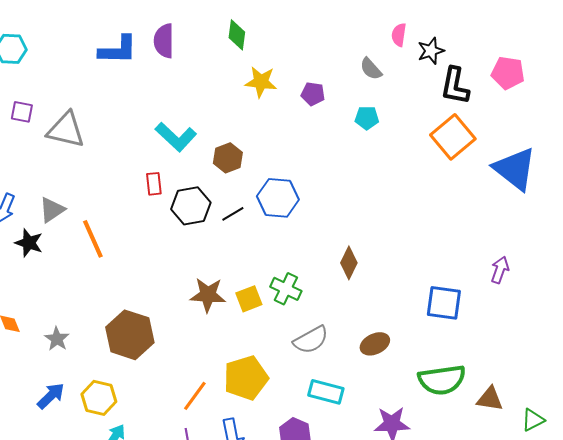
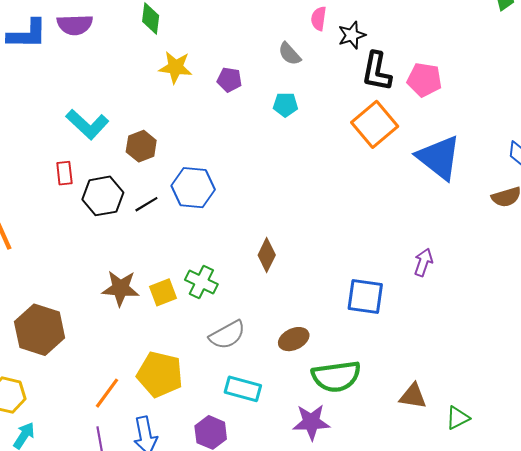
purple semicircle: (164, 41) -> (75, 25), turned -92
pink pentagon: (508, 73) -> (424, 80), moved
yellow pentagon: (246, 378) -> (160, 374), turned 30
green semicircle: (442, 380) -> (336, 376), moved

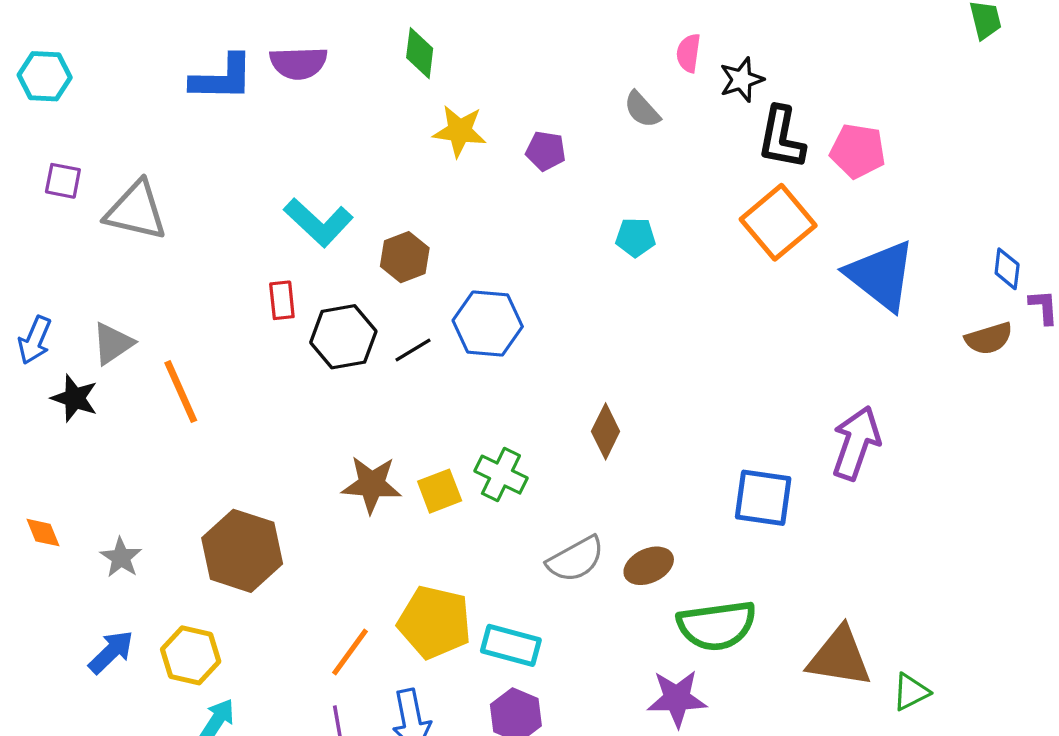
cyan pentagon: (285, 105) -> (635, 237), moved
purple arrow: (423, 262) -> (856, 443), size x1.6
gray semicircle: (227, 335) -> (576, 559), moved
cyan rectangle: (243, 389) -> (511, 645), moved
brown triangle: (413, 396) -> (839, 657), size x1.5

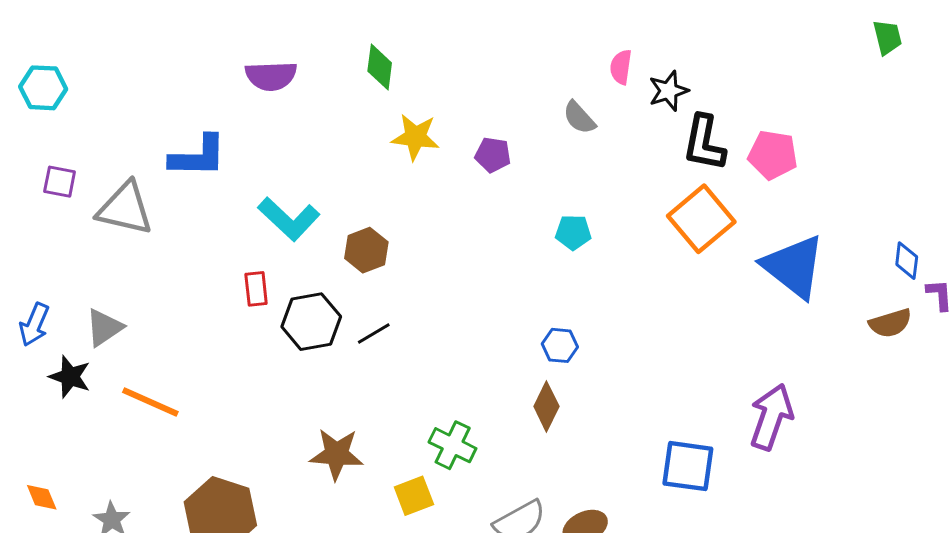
blue L-shape: (222, 78) -> (198, 156), moved
blue hexagon: (488, 324) -> (560, 345), moved, size x0.6
orange line: (181, 392) -> (150, 402), moved, turned -42
yellow square: (440, 491) -> (414, 496), moved

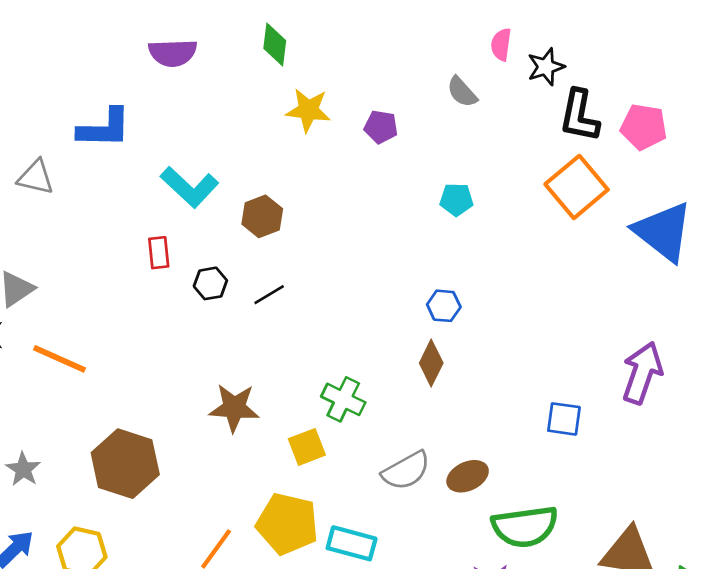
gray triangle: (125, 208) -> (36, 177), size x0.7
black hexagon: (311, 322) -> (210, 283), size x0.6
blue square: (688, 466) -> (564, 419), size x0.7

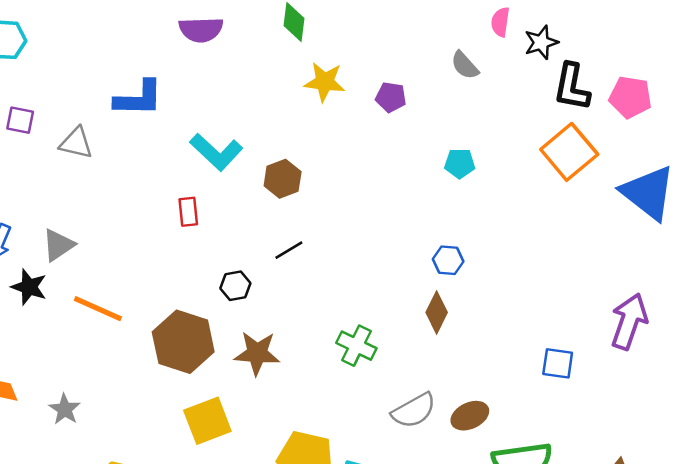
black hexagon: (210, 283) -> (235, 286), moved
yellow square: (307, 447) -> (207, 421), moved, size x1.4
brown hexagon: (125, 464) -> (183, 342), moved

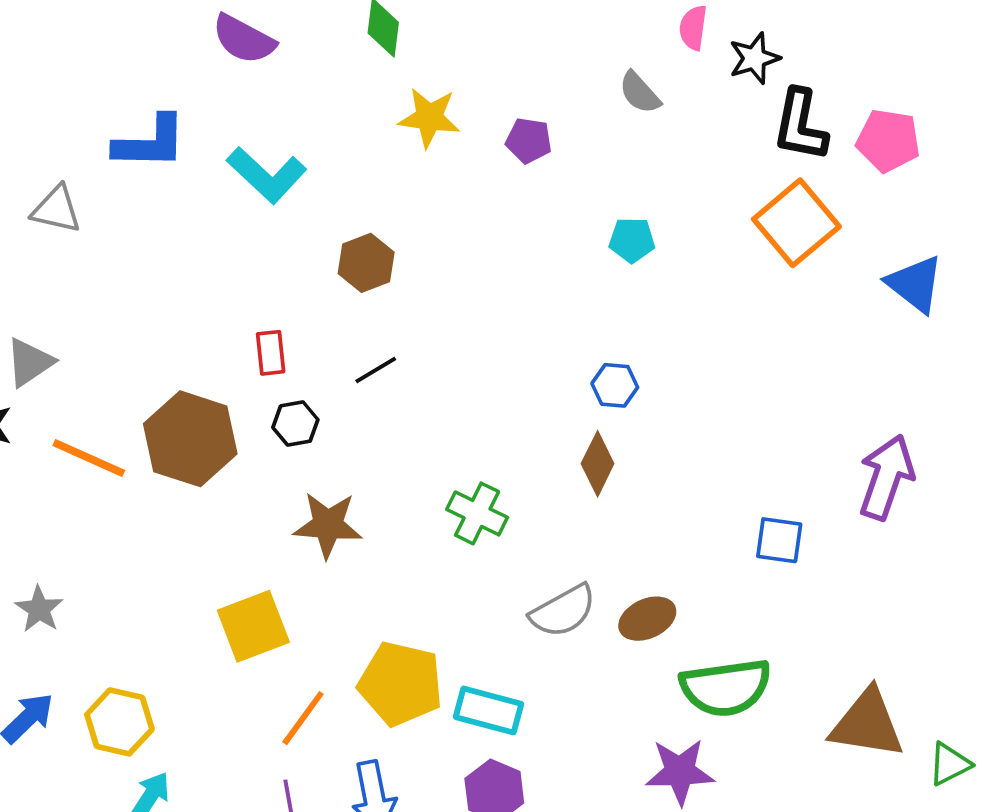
purple semicircle: (201, 30) -> (244, 39), turned 30
cyan L-shape: (216, 152) -> (267, 175), moved
blue triangle: (648, 193) -> (915, 284), size x0.7
red rectangle: (188, 212) -> (271, 353), moved
brown hexagon: (183, 342) -> (190, 439), moved

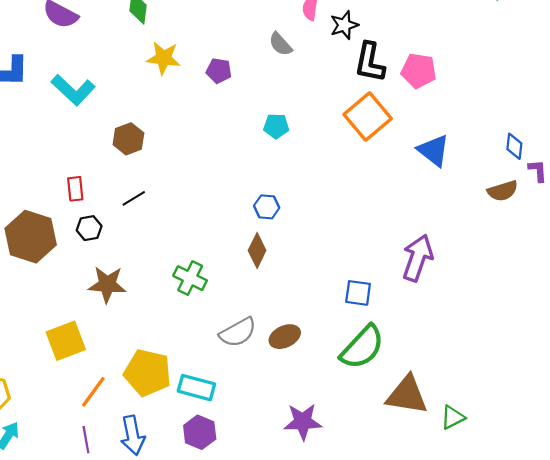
green semicircle: (726, 687) -> (362, 347), moved, turned -39

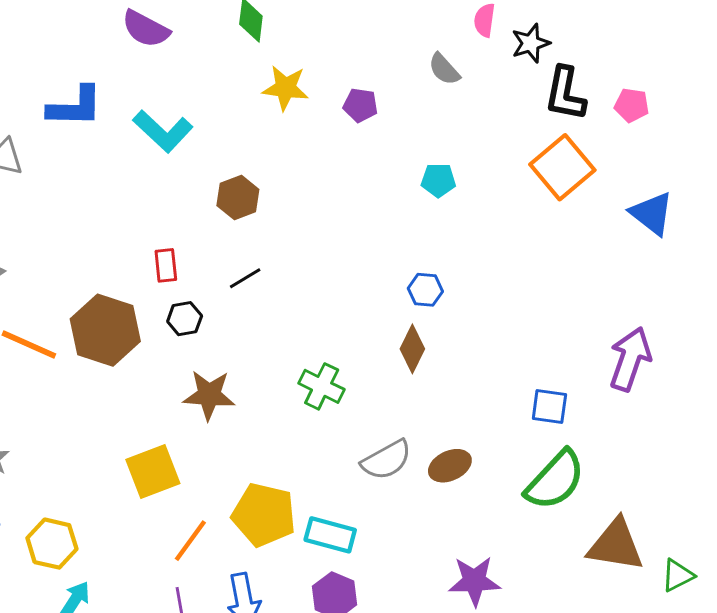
pink pentagon: (419, 71) -> (632, 105), size x0.7

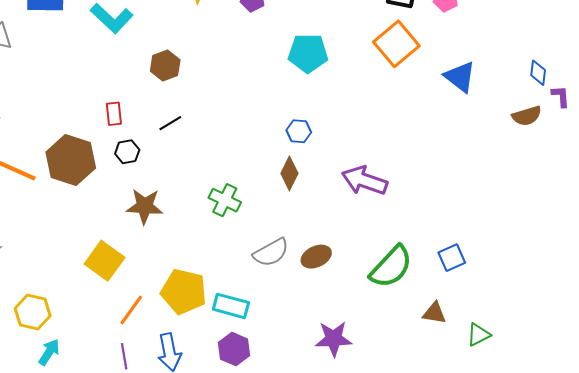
cyan pentagon: (438, 180) -> (308, 53), size x1.6
purple arrow: (630, 359) -> (364, 181), moved, turned -90
blue square: (549, 407) -> (452, 258), moved, turned -32
yellow square: (153, 471) -> (105, 261), turned -33
brown triangle: (616, 545) -> (434, 313), size x0.6

